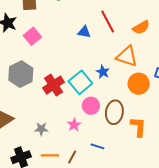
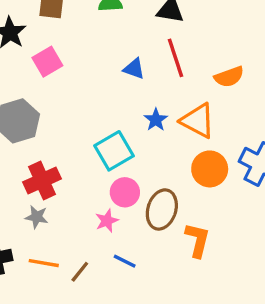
blue star: (103, 72) -> (156, 120), moved
red cross: (54, 85) -> (42, 180), moved
pink star: (74, 125) -> (107, 221), moved

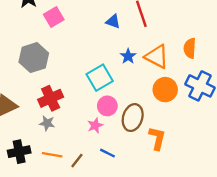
orange semicircle: (229, 77) -> (190, 48), moved, turned 114

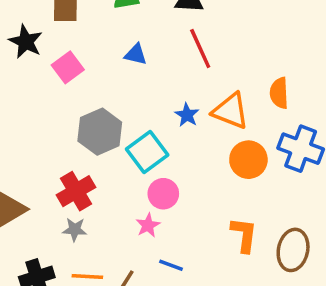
blue triangle: (113, 21) -> (136, 54), moved
gray hexagon: (34, 58) -> (100, 132), moved
brown ellipse: (133, 118) -> (293, 250), moved

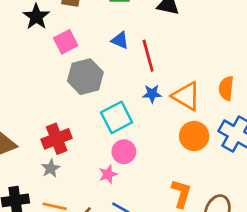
red line: (200, 48) -> (148, 56), moved
blue star: (187, 115) -> (152, 94), turned 30
gray hexagon: (100, 132) -> (85, 77), moved
gray star: (75, 230) -> (51, 168), turned 30

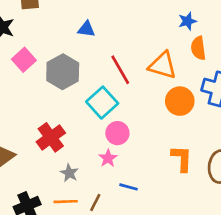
pink square: (66, 42) -> (24, 60), moved
red line: (148, 56) -> (120, 70), moved
blue star: (152, 94) -> (187, 21), moved
gray star: (51, 168) -> (69, 173), moved

